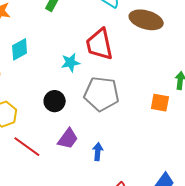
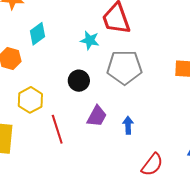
cyan star: (70, 63) -> (90, 40), turned 30
red line: (27, 147) -> (57, 129), turned 44

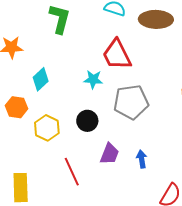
yellow hexagon: (30, 100) -> (47, 128), moved

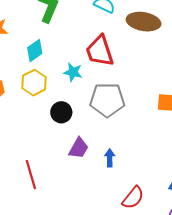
cyan diamond: (41, 79) -> (35, 51), moved
yellow hexagon: (47, 128) -> (34, 83), moved
red line: (72, 172) -> (31, 175), moved

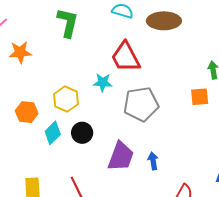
cyan diamond: (35, 51) -> (53, 133), moved
black circle: (61, 112) -> (82, 133), moved
purple trapezoid: (79, 148) -> (121, 156), size x1.4

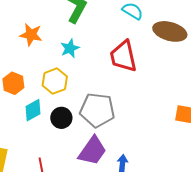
orange star: (20, 52) -> (31, 35), moved
cyan star: (103, 82) -> (70, 48), moved, turned 30
gray pentagon: (141, 104) -> (97, 110), moved

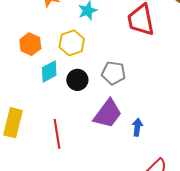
gray pentagon: (97, 110) -> (113, 73), size x0.7

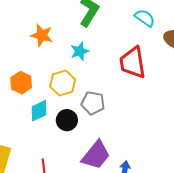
gray pentagon: (113, 73) -> (93, 103), moved

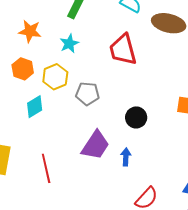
orange hexagon: (21, 83) -> (23, 69), moved
black circle: (67, 120) -> (136, 117), moved

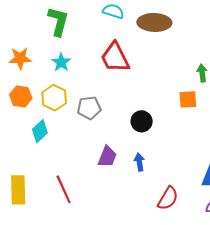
purple trapezoid: (95, 145) -> (107, 157), size x0.7

